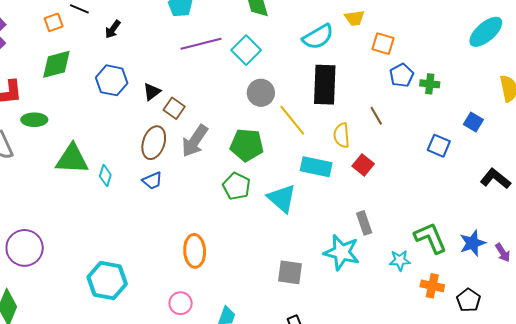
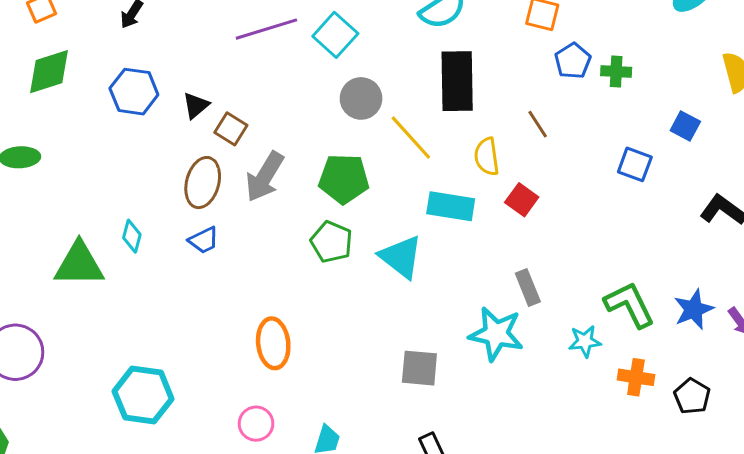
green triangle: (72, 159) -> (79, 264), moved

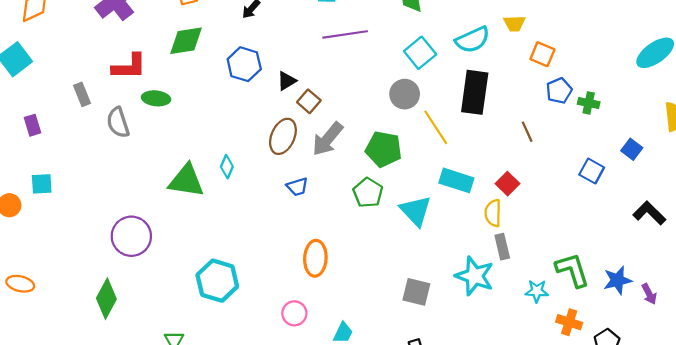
cyan square: (335, 35) -> (420, 53), moved
yellow semicircle: (487, 157) -> (493, 213), moved
blue trapezoid: (204, 240) -> (297, 187), moved

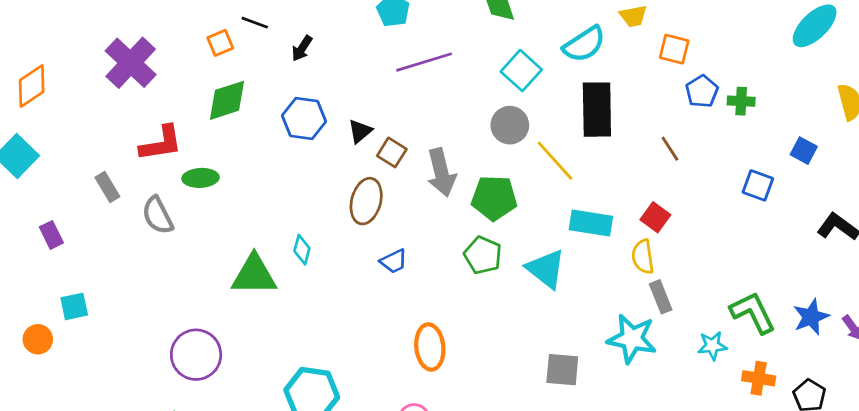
gray arrow: (328, 139) -> (441, 173), moved, turned -45

